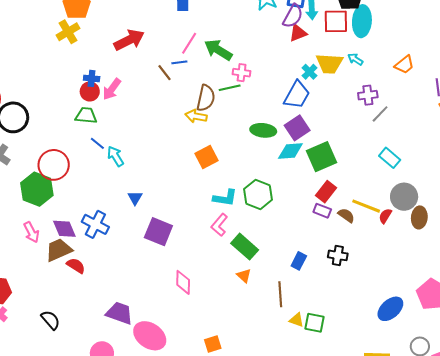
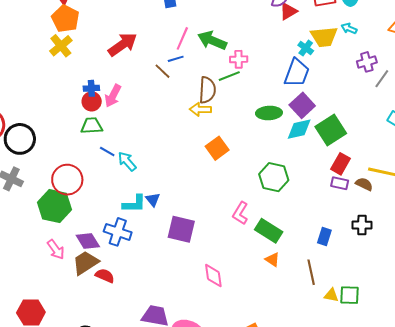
cyan L-shape: (225, 198) -> (134, 204), moved

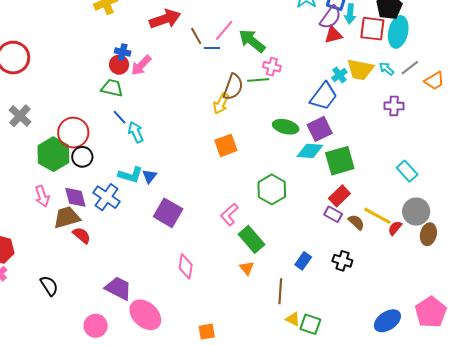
brown line: (163, 71) -> (196, 36), moved
gray line: (382, 79) -> (410, 68), moved
yellow arrow: (200, 109) -> (221, 104), turned -80
black circle: (20, 139) -> (82, 157), moved, size x0.7

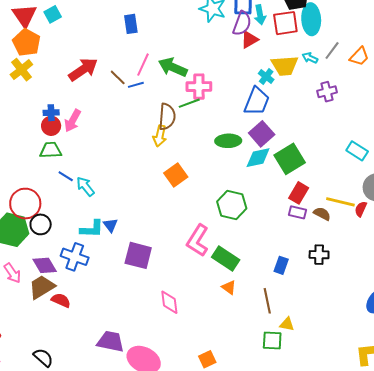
pink cross: (272, 67) -> (199, 87), size x1.4
pink L-shape: (229, 214) -> (198, 240), size x1.4
green square: (310, 324) -> (272, 341), moved

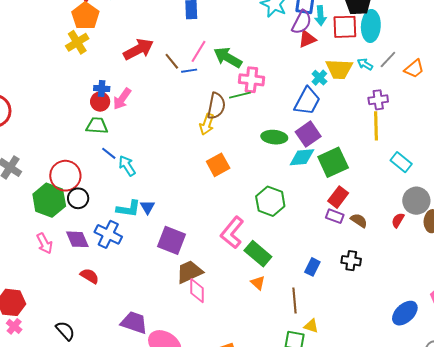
yellow line: (340, 202) -> (376, 126), moved, turned 68
brown trapezoid: (42, 287) -> (189, 272), moved

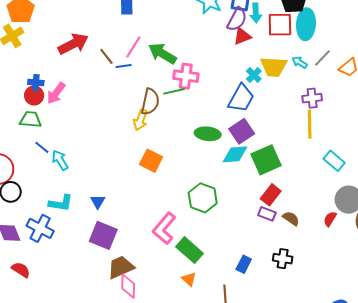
orange square: (218, 165) -> (151, 161), turned -35
blue triangle: (147, 207) -> (98, 202), moved

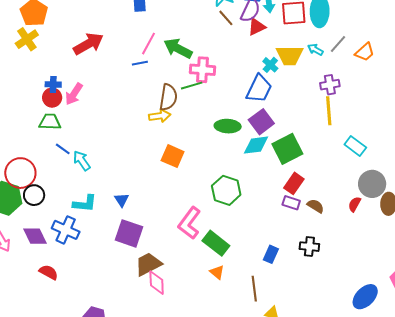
brown line: (106, 56) -> (226, 18), moved
yellow arrow: (140, 120) -> (160, 116), turned -115

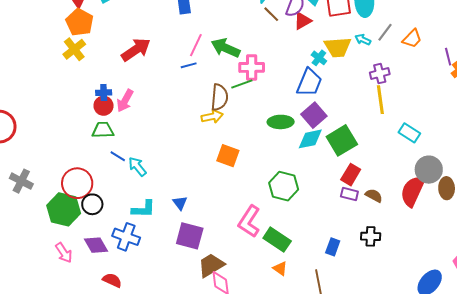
red semicircle: (354, 204) -> (413, 191), size x2.0

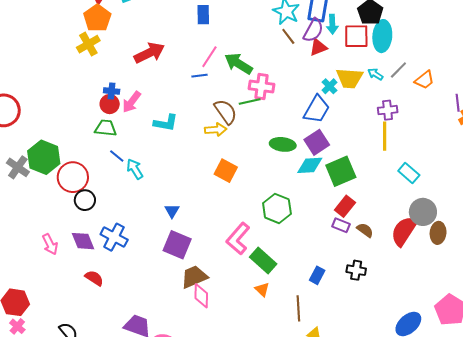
brown semicircle: (219, 97) -> (226, 112), turned -48
green hexagon: (64, 209) -> (44, 157), moved
cyan L-shape: (143, 209) -> (166, 123), moved

